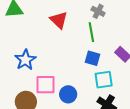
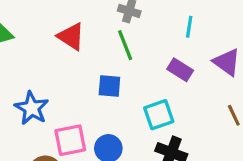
blue square: (92, 58) -> (109, 86), moved

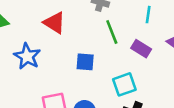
green line: (125, 45) -> (112, 32), moved
blue star: (32, 108) -> (27, 56), moved

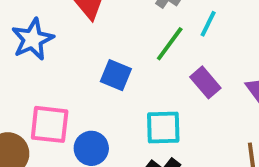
cyan line: (148, 15) -> (208, 24), moved
green line: (112, 32) -> (170, 44), turned 40

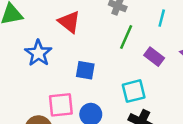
cyan line: (208, 24) -> (162, 18), moved
blue square: (116, 75) -> (85, 70), moved

